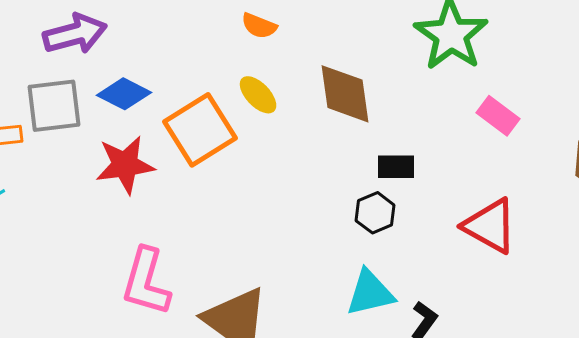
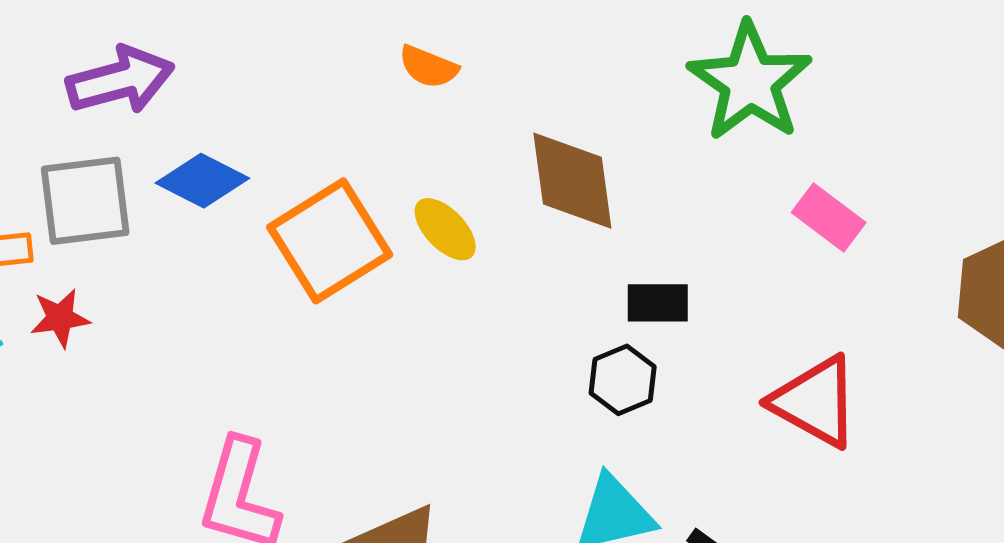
yellow ellipse: (258, 95) -> (445, 229), moved
red star: (125, 165) -> (60, 318), moved, size x0.6

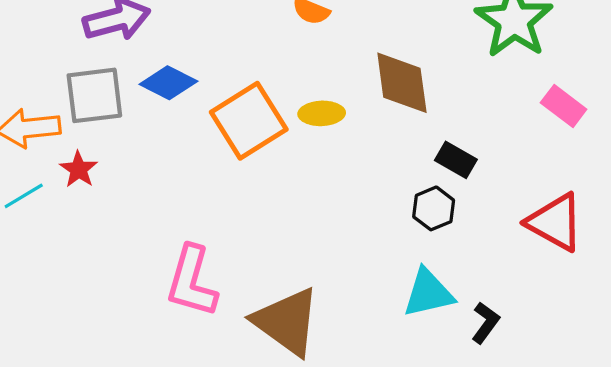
yellow ellipse: (445, 229) -> (322, 113), turned -48
black rectangle: (658, 303) -> (456, 160), turned 30
red star: (60, 318) -> (79, 169), turned -30

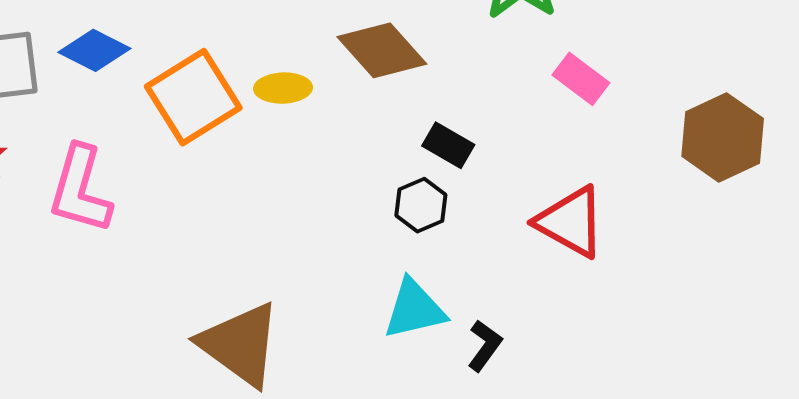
brown diamond: (402, 83) -> (382, 50), turned -34
pink L-shape: (192, 281) -> (80, 190), moved

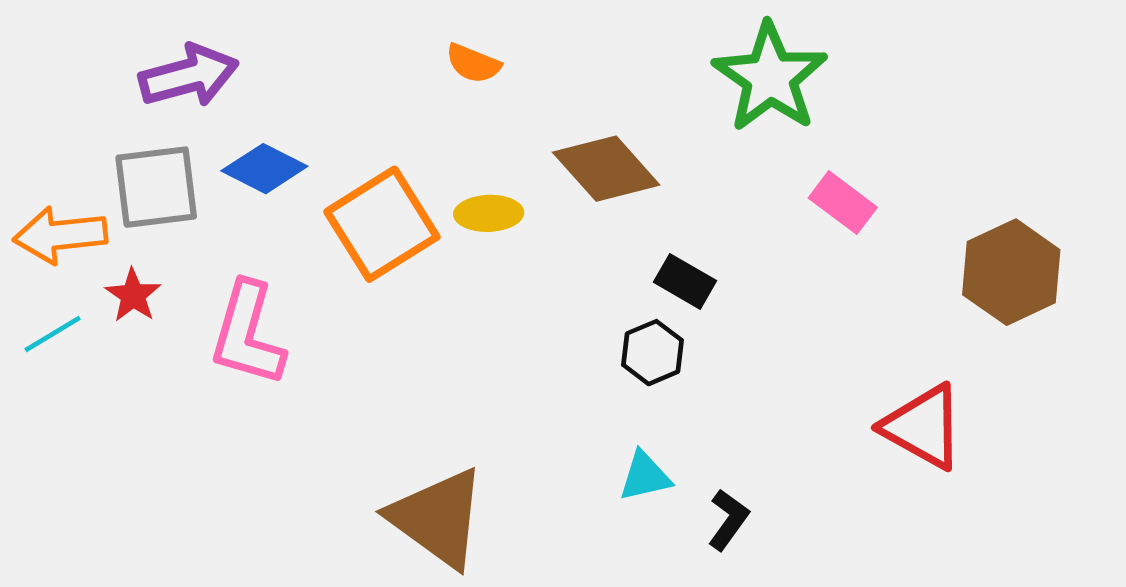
red triangle: (570, 222) -> (923, 427), moved
cyan triangle: (414, 309) -> (645, 476), size x0.7

